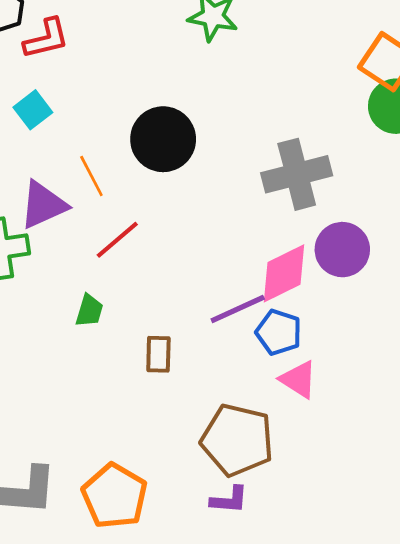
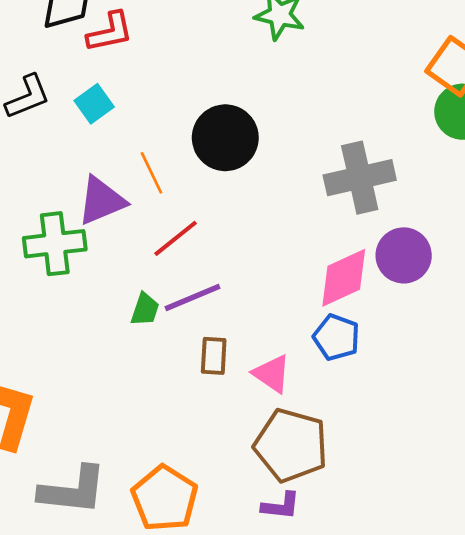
purple line: (238, 309) -> (193, 297), moved
pink triangle: (298, 379) -> (272, 374), moved

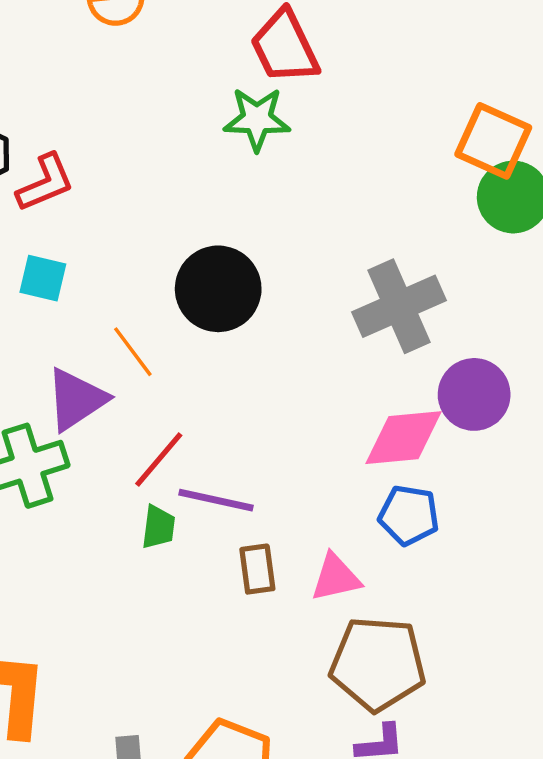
cyan square: (94, 104) -> (43, 278), turned -30
red line: (176, 238) -> (159, 459), moved
pink diamond: (344, 278) -> (403, 438), turned 30
purple line: (193, 297) -> (216, 500), turned 46
pink triangle: (272, 374) -> (336, 577), turned -36

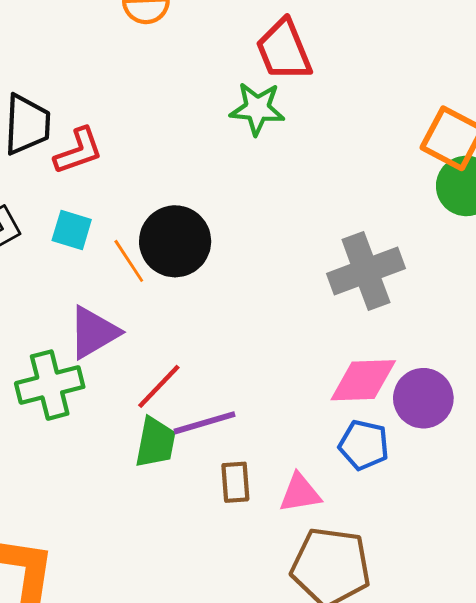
black circle: (218, 289) -> (175, 241), moved
orange line: (133, 352) -> (129, 261), moved
purple circle: (474, 394) -> (423, 398), moved
purple line: (216, 500) -> (204, 423), turned -32
green trapezoid: (158, 527) -> (155, 442), size x1.4

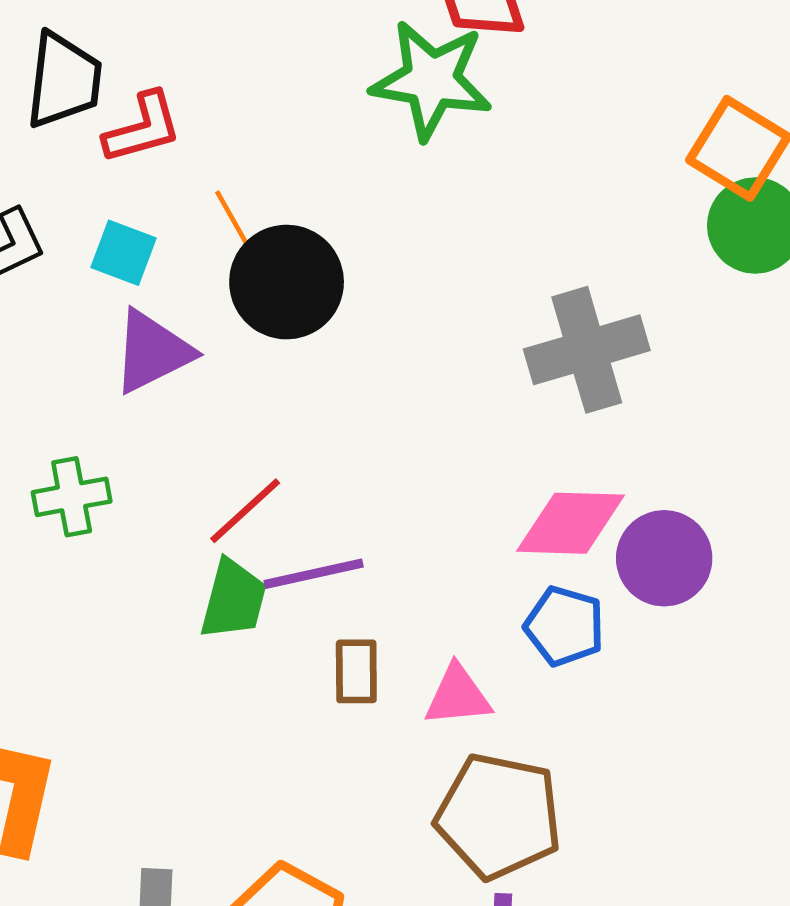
green star: (257, 109) -> (431, 80), size x1.4
orange line: (129, 261) -> (236, 225), moved
purple triangle: (93, 332) -> (152, 352), moved
green cross: (50, 385) -> (72, 497), size x0.7

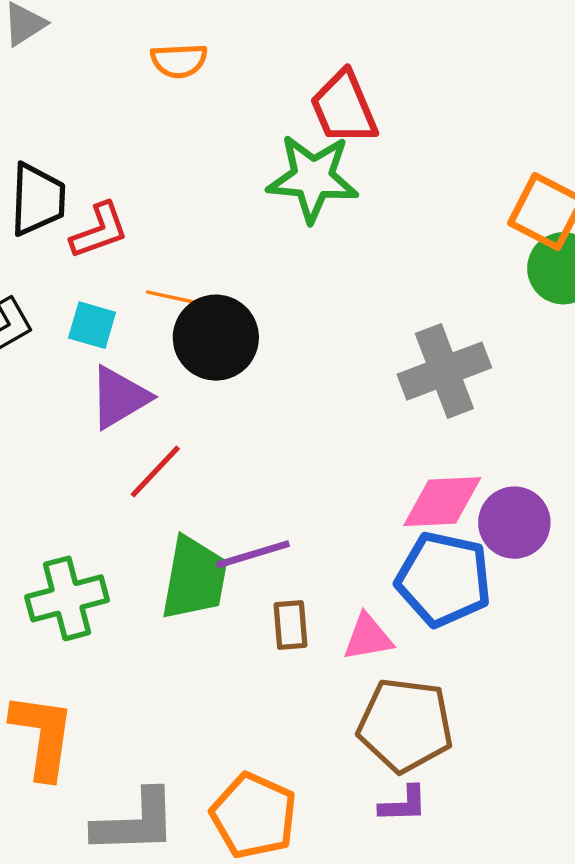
orange line: (236, 225) -> (175, 298), turned -44
green cross: (72, 497) -> (67, 598), moved, size x1.4
red line: (245, 511) -> (155, 471), moved
green trapezoid: (233, 599) -> (194, 578), size x1.4
blue pentagon: (564, 626) -> (444, 579), size x1.6

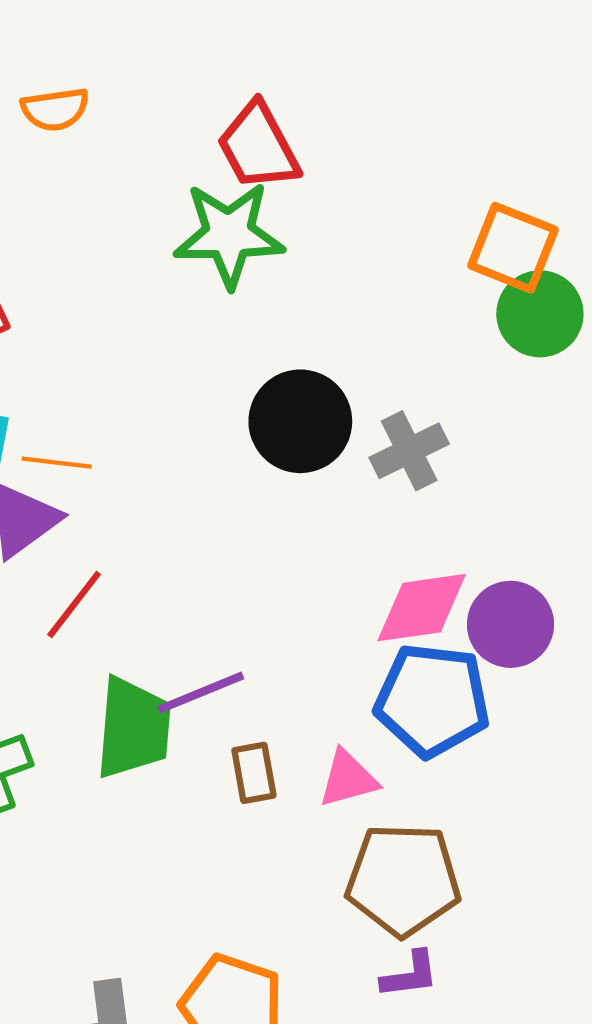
orange line: (175, 298) -> (57, 463), moved
black circle: (216, 338) -> (300, 421), moved
gray cross: (444, 371) -> (409, 451), size x0.7

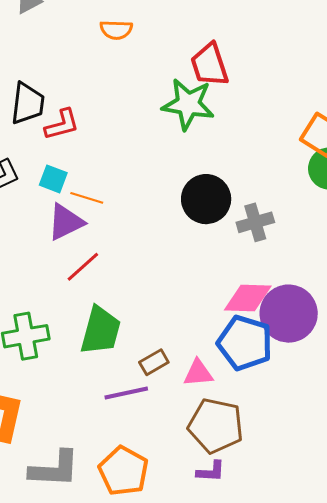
purple circle: (510, 624) -> (289, 314), size x1.4
purple line: (201, 693) -> (126, 393), moved
brown rectangle: (254, 773) -> (154, 362), turned 60

